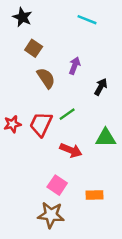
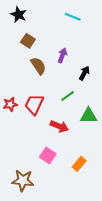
green line: (67, 114) -> (68, 96), moved
orange rectangle: (94, 195) -> (79, 164), turned -48
brown star: (51, 215) -> (23, 181), moved

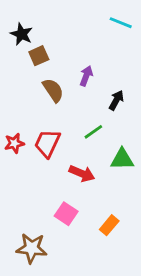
black star: (19, 15) -> (22, 34), moved
cyan line: (73, 17) -> (121, 23), moved
brown square: (28, 41) -> (39, 56), turned 32

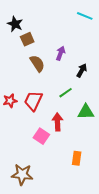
red arrow: (82, 173) -> (57, 122), turned -114
pink square: (66, 214) -> (41, 136), moved
orange rectangle: (109, 225) -> (77, 158), turned -32

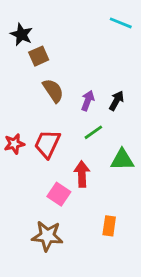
purple arrow: (61, 53) -> (88, 101), moved
brown star: (22, 174) -> (47, 236), moved

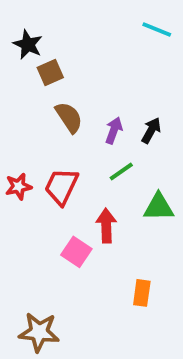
brown star: (47, 236) -> (39, 332), moved

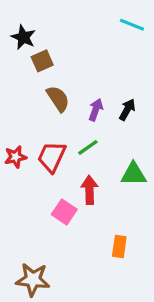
green line: (121, 171) -> (88, 147), moved

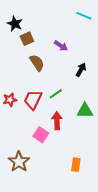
purple arrow: (96, 110) -> (61, 46), moved, turned 104
orange rectangle: (119, 247) -> (76, 165), moved
brown star: (33, 280) -> (19, 162), moved, turned 30

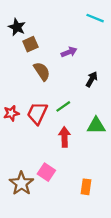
purple arrow: (61, 46) -> (69, 52), turned -56
pink square: (41, 135) -> (46, 172), moved

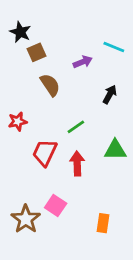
cyan line: (95, 18) -> (114, 47), moved
red star: (11, 113) -> (18, 121), moved
red trapezoid: (37, 113) -> (45, 153), moved

